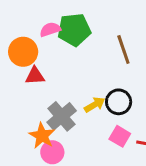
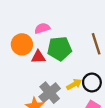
green pentagon: (74, 30) -> (59, 49), moved
red triangle: (35, 76) -> (38, 57), moved

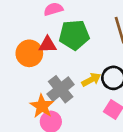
orange circle: (22, 44) -> (29, 53), moved

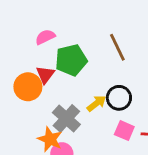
red triangle: (48, 45) -> (45, 75), turned -42

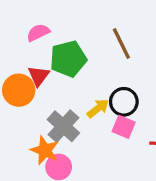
pink square: (124, 131) -> (124, 127), moved

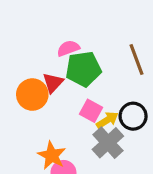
pink semicircle: (38, 33) -> (68, 48), moved
gray cross: (63, 126) -> (108, 143), moved
pink square: (124, 127) -> (91, 111), moved

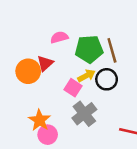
green pentagon: (83, 69) -> (89, 49), moved
black circle: (133, 116) -> (107, 79), moved
yellow arrow: (107, 120) -> (86, 76), moved

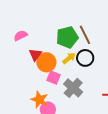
pink semicircle: (59, 37) -> (21, 36), moved
orange circle: (28, 71) -> (46, 62), moved
pink square: (73, 88) -> (54, 77), moved

